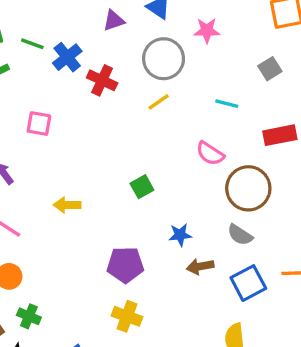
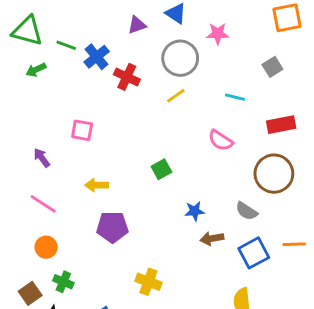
pink square: (39, 124) -> (82, 130), moved
brown circle: (248, 188) -> (274, 174), moved
purple pentagon: (125, 265) -> (112, 227), moved

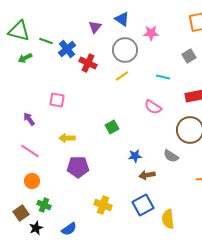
purple triangle: (137, 25) -> (95, 27), turned -32
blue square: (254, 253) -> (143, 205), moved

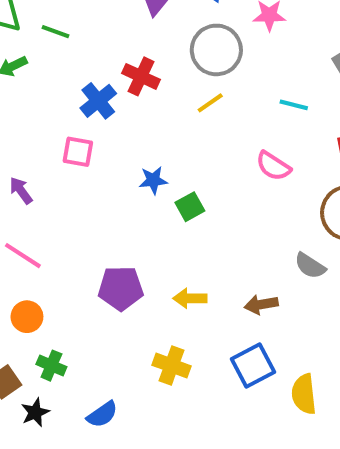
blue cross: (67, 49) -> (98, 101), moved
yellow arrow: (67, 138) -> (190, 298), moved
blue star: (135, 156) -> (153, 180), moved

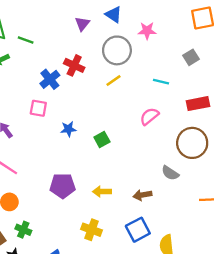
pink semicircle: (273, 166) -> (149, 116), turned 108
blue star: (153, 180) -> (68, 129), moved

